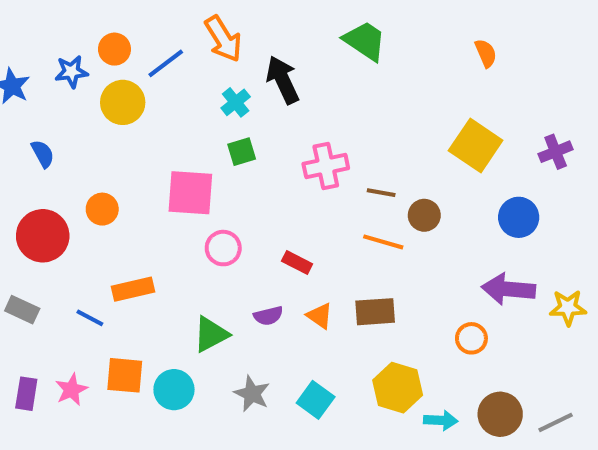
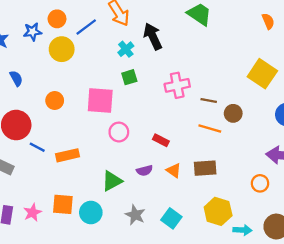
orange circle: (102, 209) -> (55, 101), moved
blue line: (90, 318) -> (37, 147), moved

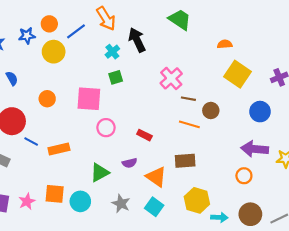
orange semicircle: (268, 21) -> (225, 44), moved, turned -72
pink cross: (177, 85) -> (171, 78), moved, turned -30
orange triangle: (174, 171) -> (156, 177), moved, size x1.5
orange circle: (260, 183) -> (244, 176), moved

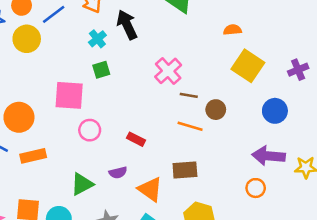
orange circle: (47, 99) -> (19, 117), moved, size x1.5

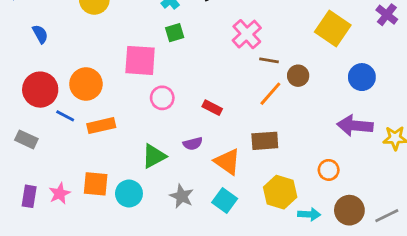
purple cross: (298, 70) -> (387, 15), moved, turned -30
orange line: (190, 126) -> (270, 94), turned -65
orange circle: (256, 188) -> (329, 170), moved

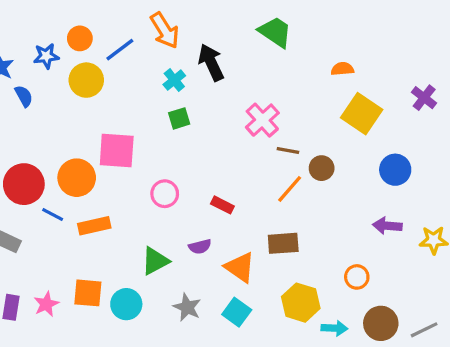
blue semicircle: (40, 34) -> (24, 96), moved
pink square: (140, 60) -> (117, 150), moved
purple arrow: (355, 126) -> (387, 226), size x0.7

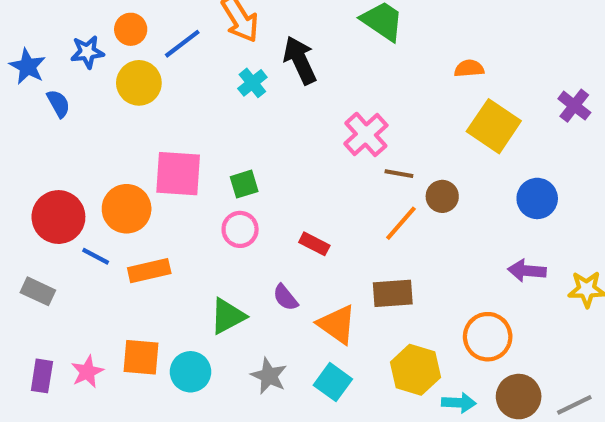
green square: (179, 118) -> (244, 184), moved
purple semicircle: (200, 247) -> (285, 297), turned 65
orange circle: (357, 277) -> (488, 337), size x1.5

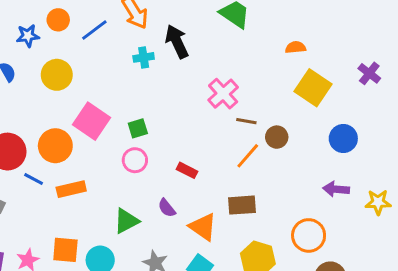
yellow circle: (139, 83) -> (57, 75), moved
cyan cross: (252, 83) -> (144, 57), turned 30
pink square: (178, 174) -> (91, 121), turned 30

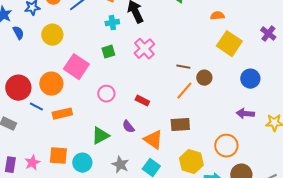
pink cross: (223, 94) -> (144, 49), moved
green square: (138, 128) -> (108, 52), moved

